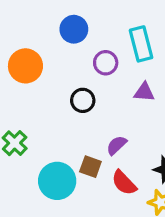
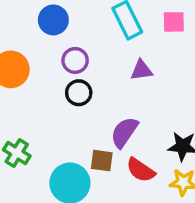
purple circle: (106, 63) -> (75, 60), moved
purple semicircle: (117, 145) -> (124, 132), size x1.4

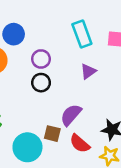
blue circle: (53, 20) -> (14, 34), moved
purple triangle: (141, 70) -> (88, 71), turned -35

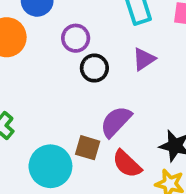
black circle: (41, 83) -> (94, 68), moved

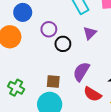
brown square: (88, 148) -> (53, 82), moved

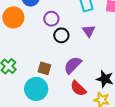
purple triangle: (90, 33) -> (89, 31), turned -32

